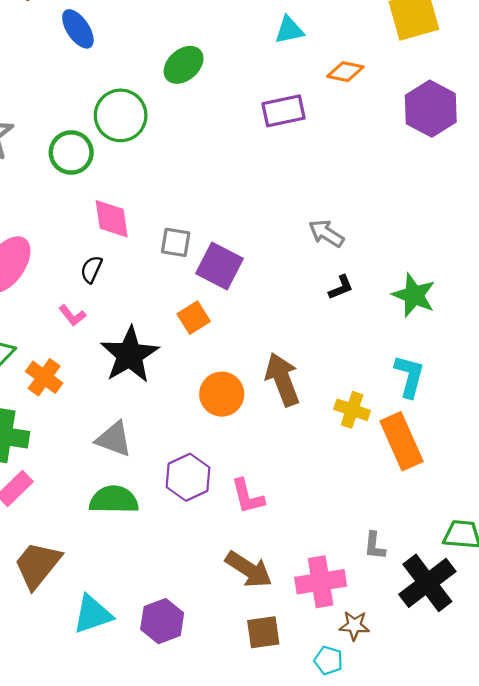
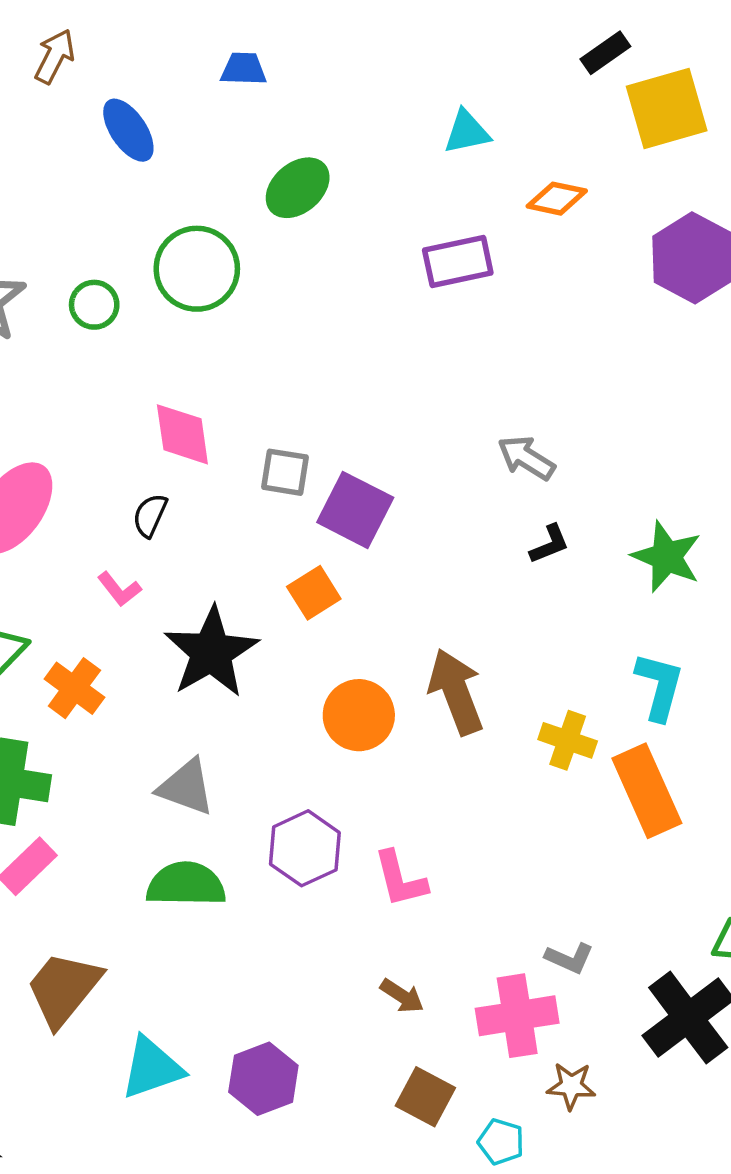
green circle: (71, 152) -> (94, 305), moved, size x0.7
gray L-shape: (375, 546) -> (569, 958), moved, turned -72
brown arrow: (249, 569) -> (402, 996), size x0.6
brown square: (263, 632) -> (425, 1097), turned 36
cyan pentagon: (328, 660) -> (501, 1142), moved

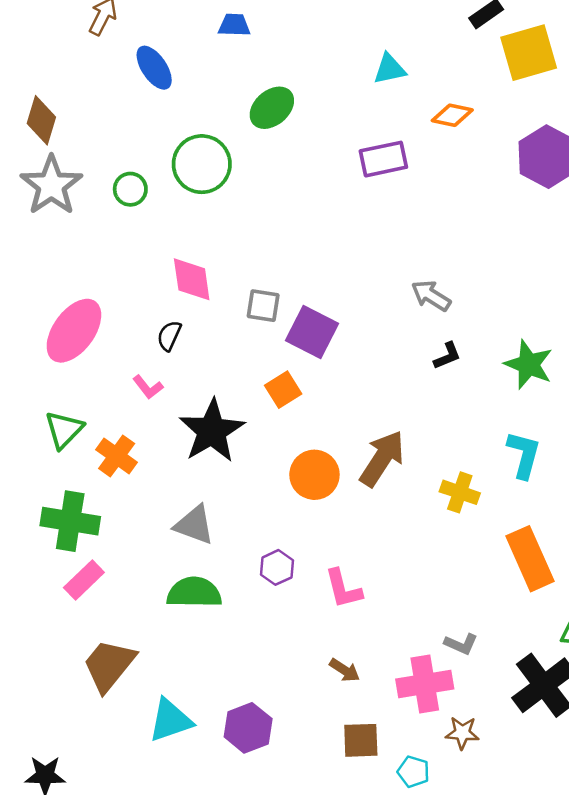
brown arrow: (456, 692) -> (382, 458), turned 54
orange rectangle: (647, 791) -> (530, 559), moved
purple hexagon: (305, 848) -> (277, 567), size x0.7
brown square: (425, 1097) -> (361, 740), turned -30

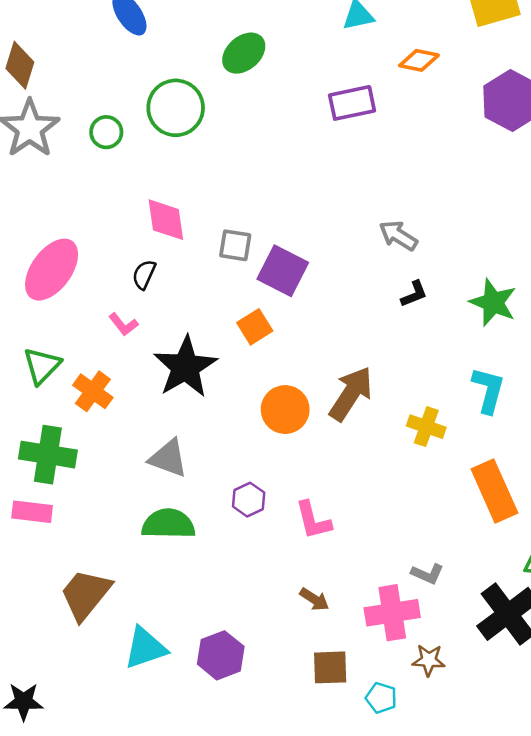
pink rectangle: (84, 580) -> (32, 512), moved, turned 51

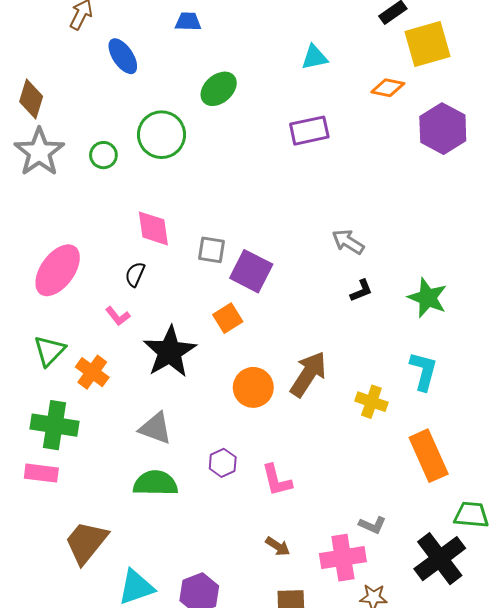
orange diamond: (419, 60) -> (388, 88), moved

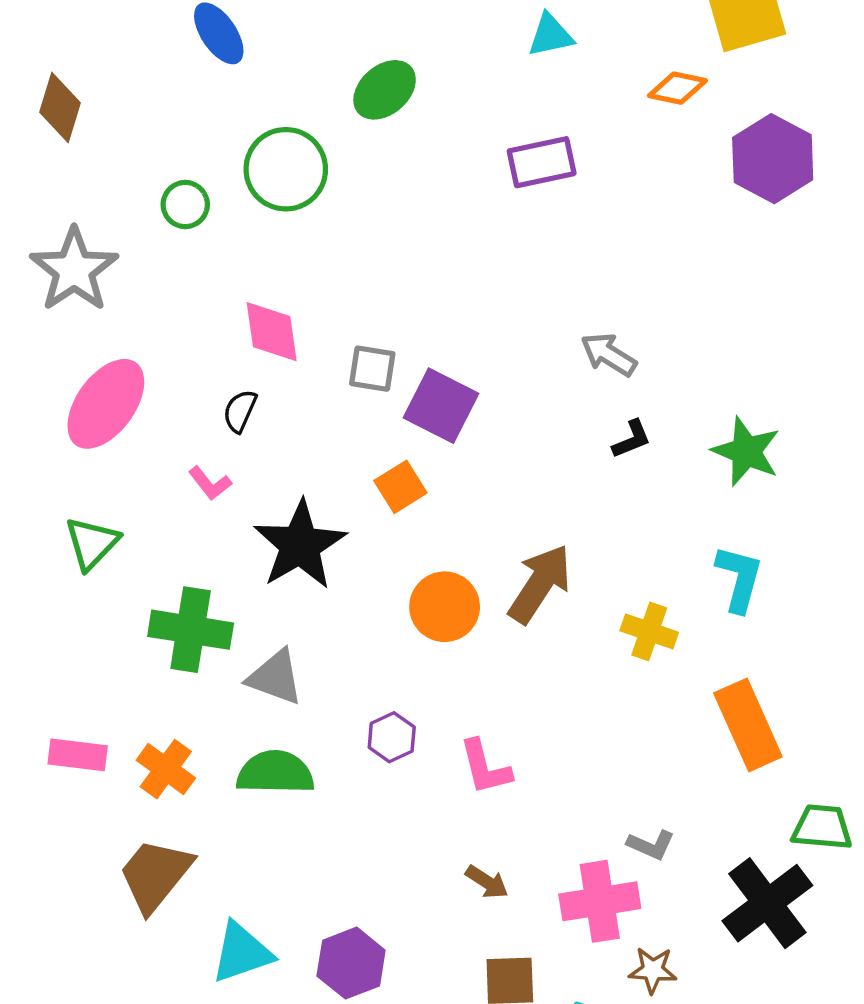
gray star: (39, 152) -> (74, 270), moved
orange cross: (92, 372) -> (166, 769), moved
green cross: (55, 425) -> (191, 630), moved

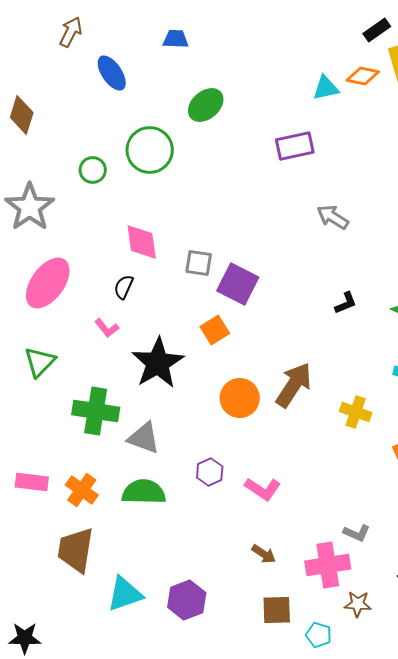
cyan triangle: (550, 35) -> (326, 88), moved
orange diamond: (677, 88) -> (363, 76), moved
gray arrow: (609, 354) -> (333, 217), moved
pink L-shape: (485, 767) -> (263, 489), turned -42
brown trapezoid: (155, 875) -> (76, 550), turned -30

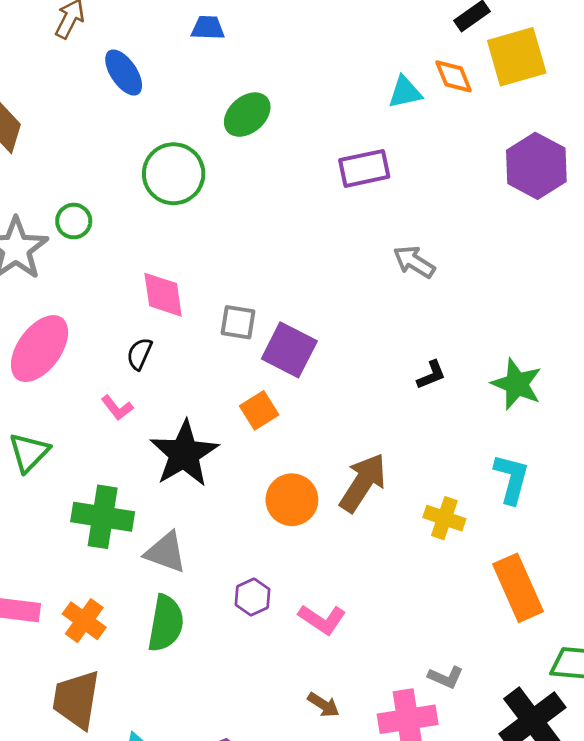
orange diamond: (363, 76) -> (454, 76), turned 56
green circle: (93, 170) -> (74, 221), moved
green semicircle: (144, 492) -> (166, 623), turned 99

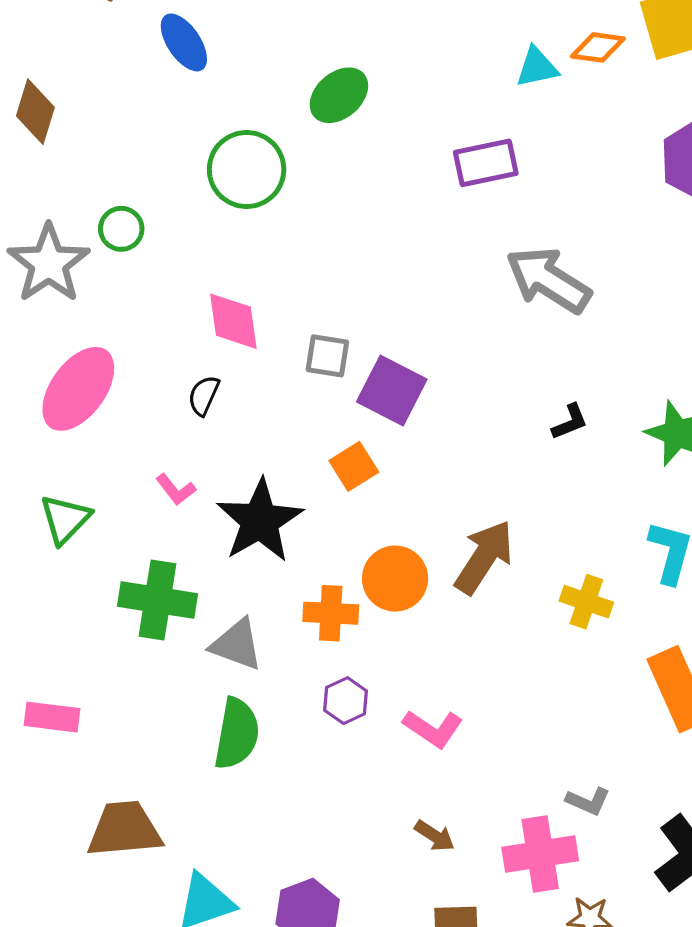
orange diamond: (454, 76) -> (598, 47), turned -60
gray arrow: (414, 262) -> (548, 280), size x1.6
pink L-shape: (117, 408) -> (176, 489), moved
orange cross: (84, 621) -> (331, 613), moved, turned -33
brown trapezoid: (76, 700) -> (125, 829), turned 76

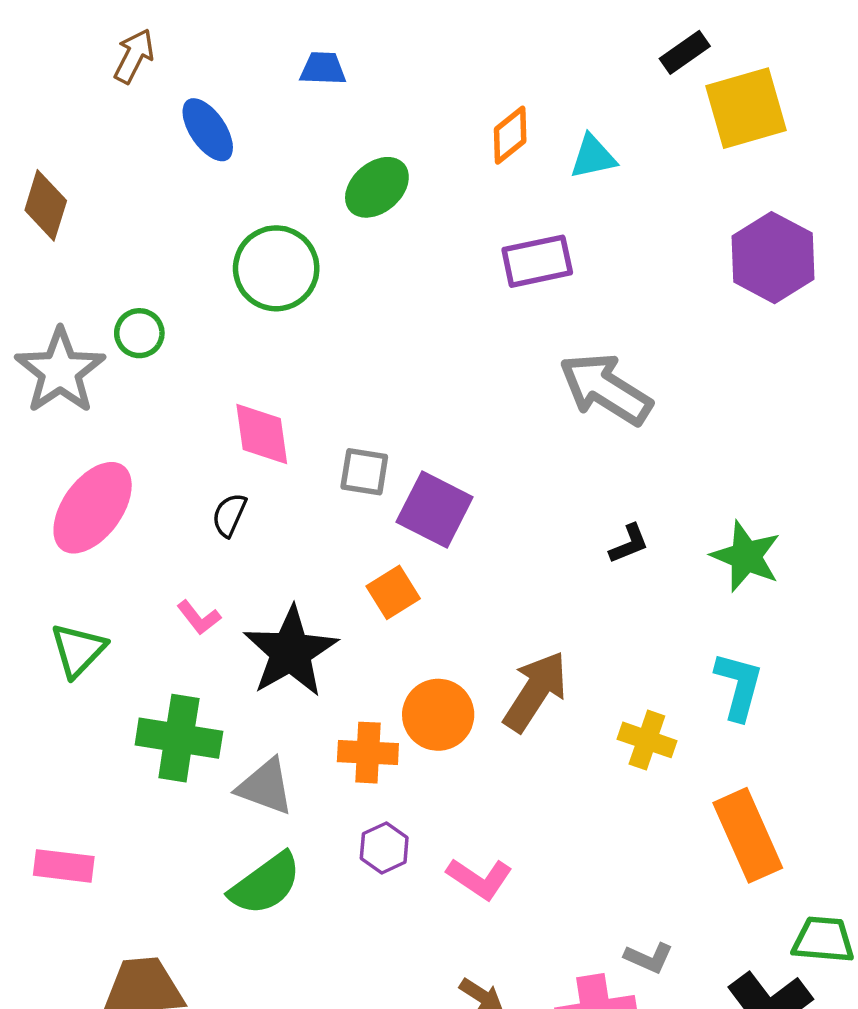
orange diamond: (598, 47) -> (510, 135), moved, turned -46
green semicircle: (237, 734) -> (265, 884), turned 44

